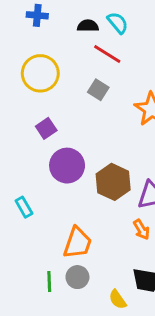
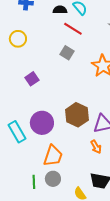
yellow circle: (40, 73) -> (18, 39), moved, size x0.7
purple circle: (67, 166) -> (42, 123), moved
cyan rectangle: (24, 207) -> (17, 132), size x1.5

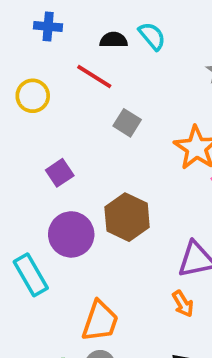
red line: (73, 29) -> (94, 77), moved
brown hexagon: (77, 115) -> (127, 217), moved
purple circle: (42, 123) -> (71, 234), moved

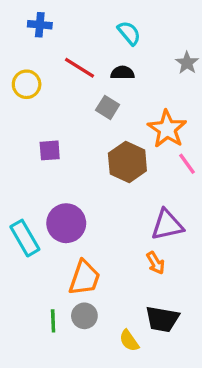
black semicircle: (114, 40) -> (122, 73), moved
purple square: (60, 173) -> (50, 150), turned 30
brown hexagon: (127, 217) -> (127, 162), moved
purple circle: (71, 234) -> (66, 223), moved

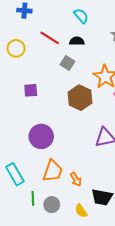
cyan rectangle: (25, 238) -> (15, 174), moved
orange arrow: (156, 263) -> (76, 179), moved
gray circle: (84, 316) -> (52, 205), moved

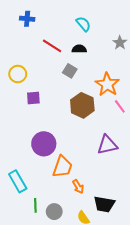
yellow circle: (16, 48) -> (18, 74), moved
orange trapezoid: (53, 171) -> (63, 167), moved

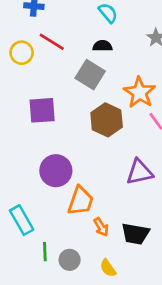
red line: (52, 46) -> (52, 42), moved
gray square: (70, 71) -> (90, 75), size x1.5
yellow circle: (18, 74) -> (22, 53), moved
purple square: (33, 98) -> (42, 110), size x1.5
black trapezoid: (104, 204) -> (135, 234), moved

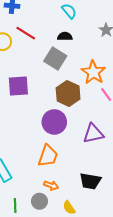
purple circle: (56, 171) -> (54, 122), moved
orange arrow: (101, 227) -> (51, 185), moved, turned -40
green line: (45, 252) -> (15, 205), moved

